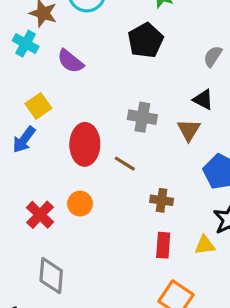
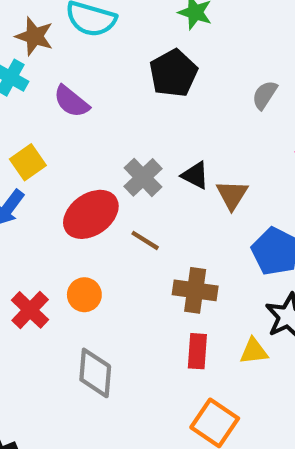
black triangle: (203, 100) -> (195, 175), moved
gray cross: (142, 117) -> (143, 177), moved, turned 36
red ellipse: (85, 144) -> (91, 214), turned 54
brown cross: (162, 200) -> (195, 290), size x1.4
gray diamond: (51, 276) -> (95, 373), moved

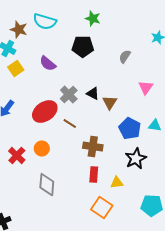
black pentagon: (173, 73) -> (83, 46), turned 30
purple semicircle: (71, 101) -> (48, 64), moved
yellow square: (28, 162) -> (16, 68), moved
yellow triangle: (254, 351) -> (117, 182), moved

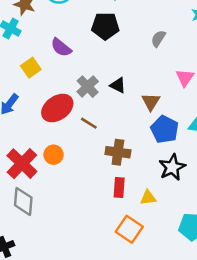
yellow square: (16, 68) -> (31, 68), moved
brown triangle: (110, 102) -> (151, 102), moved
red cross: (17, 156) -> (22, 164), size x1.4
gray diamond: (47, 184) -> (23, 201), moved

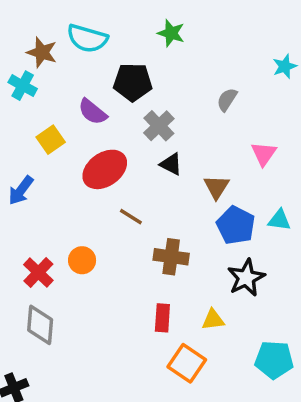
black pentagon: (105, 26) -> (133, 82), moved
gray cross: (88, 87) -> (159, 126), moved
red ellipse: (57, 108) -> (105, 169), moved
red cross: (22, 164) -> (38, 272), size x0.7
red rectangle: (119, 188) -> (162, 318), moved

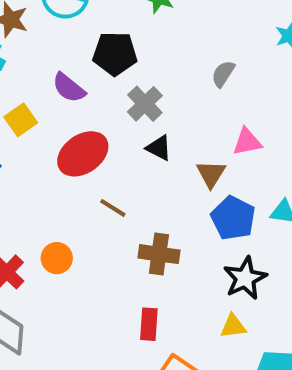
pink triangle: (264, 154) -> (247, 142), moved, turned 44
yellow triangle: (213, 320) -> (233, 326), moved

